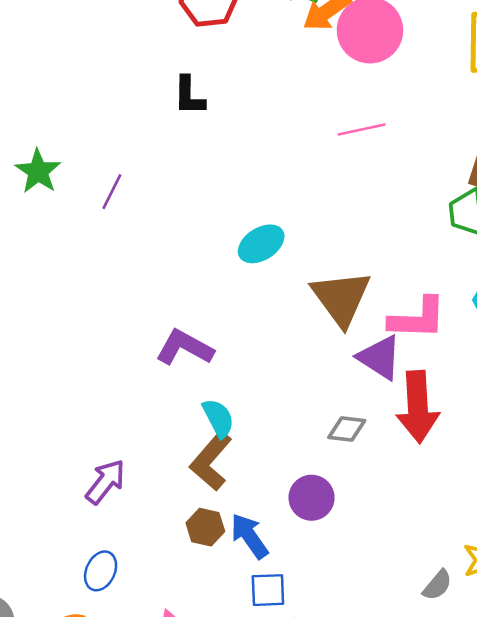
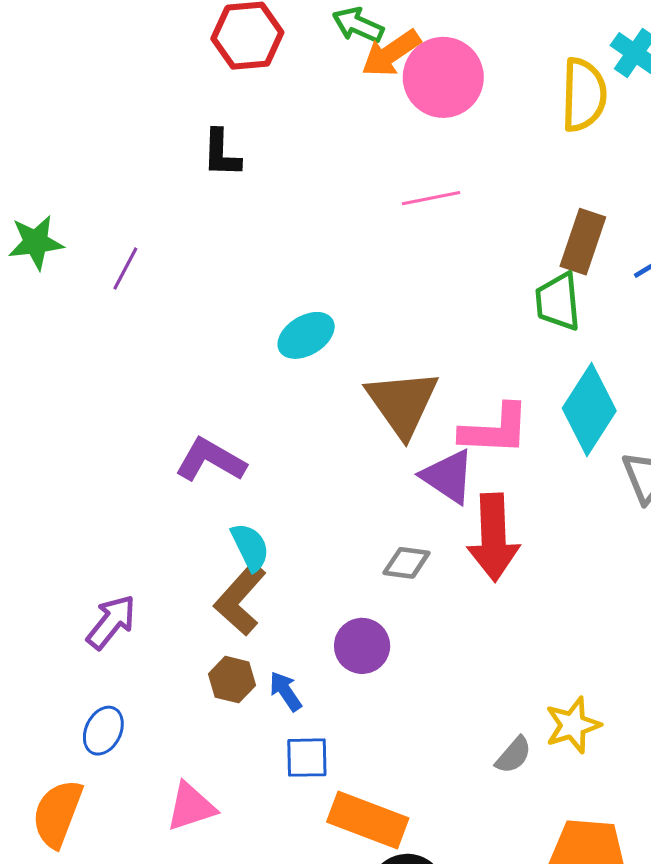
green star: (38, 171) -> (36, 242), turned 30
blue arrow: (249, 536) -> (286, 691), size x0.7

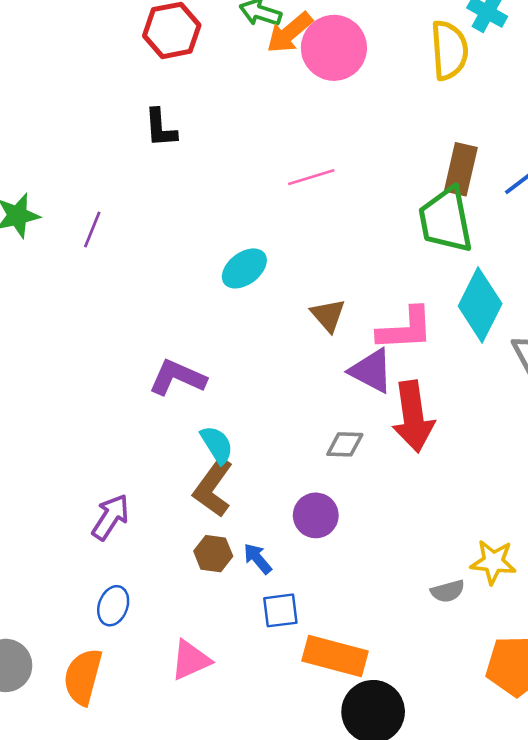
pink line: (431, 198) -> (311, 177), moved
green trapezoid: (558, 302) -> (446, 220), size x1.4
brown triangle: (402, 403) -> (328, 315), size x0.6
yellow star: (573, 725) -> (493, 562), turned 30
gray semicircle: (514, 755) -> (448, 591), turned 40

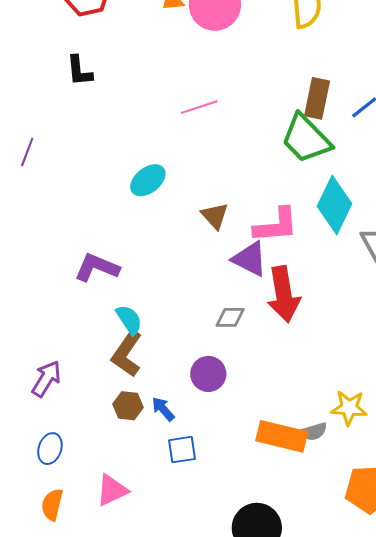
green trapezoid: (446, 220) -> (306, 139), turned -32
orange rectangle: (335, 656) -> (282, 436), moved
orange semicircle: (83, 677) -> (52, 505), moved, size x0.7

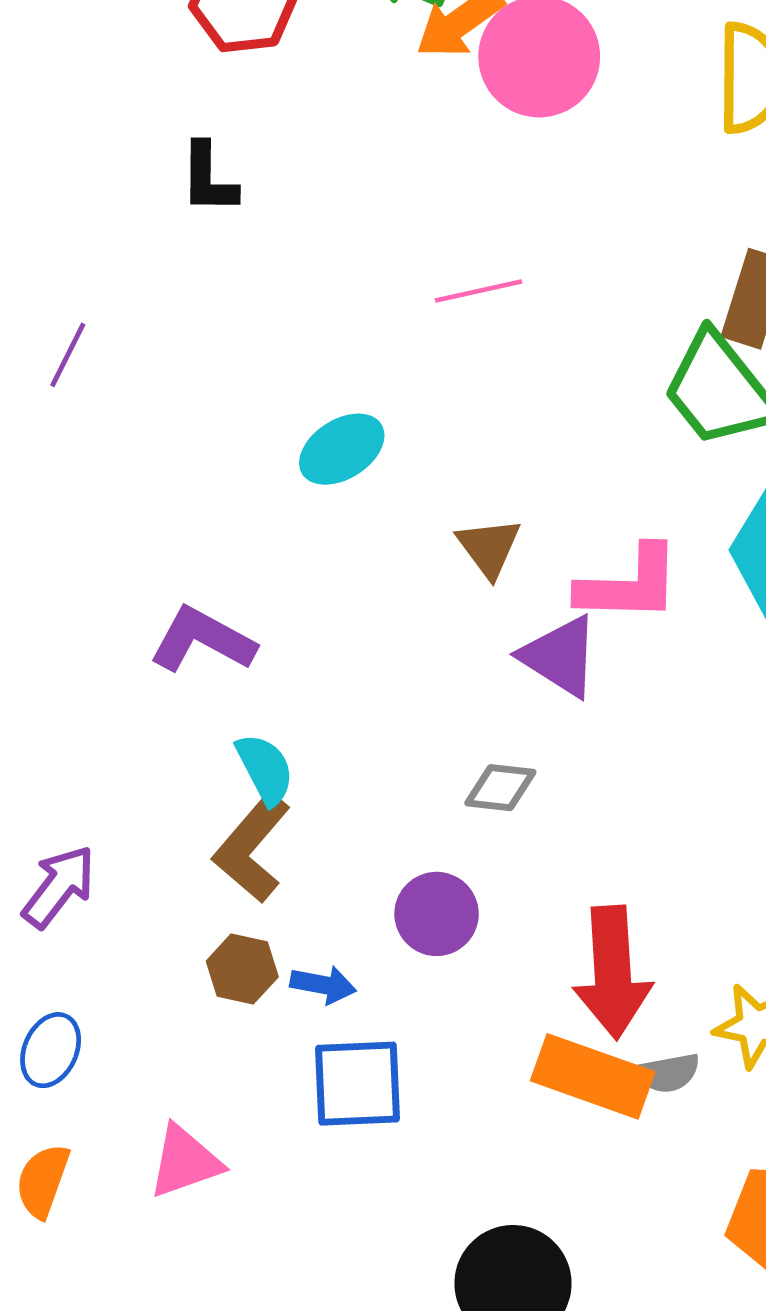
red arrow: (284, 294) -> (613, 972), moved
blue arrow: (163, 409) -> (323, 985), turned 136
blue square: (182, 450) -> (358, 1084), size x1.4

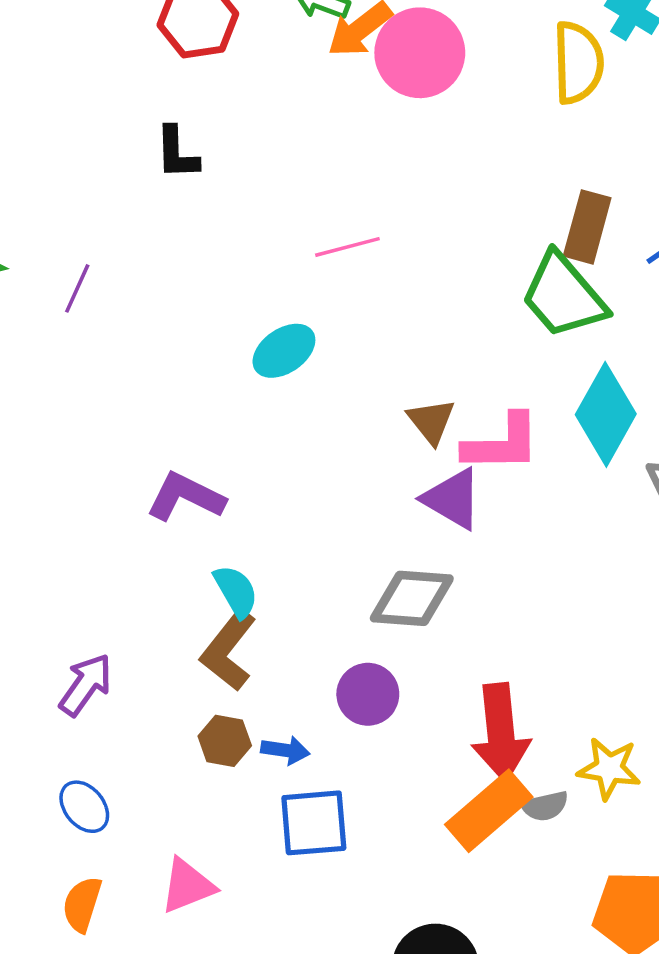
pink line: (479, 291) -> (347, 247), moved
brown triangle: (489, 548) -> (431, 421), moved
gray diamond: (500, 788) -> (412, 598), size x1.6
blue ellipse: (51, 1050) -> (84, 807), turned -62
orange rectangle: (593, 1076) -> (489, 811), turned -58

